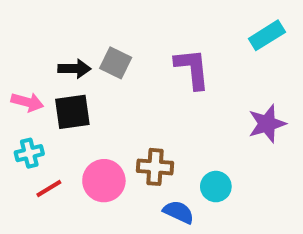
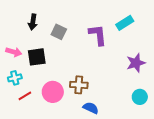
cyan rectangle: (267, 35) -> (125, 23), moved
black arrow: (74, 69) -> (33, 22), moved, turned 98
cyan circle: (216, 187) -> (140, 97), moved

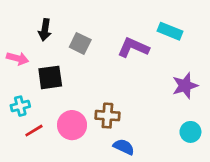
cyan rectangle: (125, 23) -> (170, 31), turned 54
purple L-shape: (98, 35) -> (133, 48), turned -60
pink arrow: (14, 52) -> (18, 58), moved

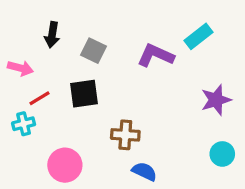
cyan rectangle: (170, 31) -> (198, 36), turned -60
black square: (50, 77) -> (84, 94), moved
pink circle: (72, 125) -> (65, 165), moved
red line: (34, 131) -> (39, 98), moved

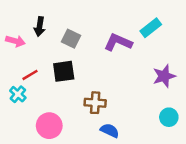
pink arrow: (20, 68) -> (15, 41), moved
cyan cross: (24, 124) -> (18, 94), turned -35

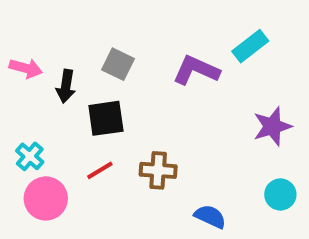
black arrow: (40, 27) -> (66, 86), moved
red line: (30, 75) -> (100, 170), moved
pink circle: (49, 126) -> (46, 198), moved
blue semicircle: (110, 130) -> (210, 217), moved

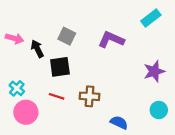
cyan rectangle: (250, 46) -> (151, 18), moved
black arrow: (66, 86) -> (37, 49), turned 144
red line: (100, 170) -> (57, 96), turned 49

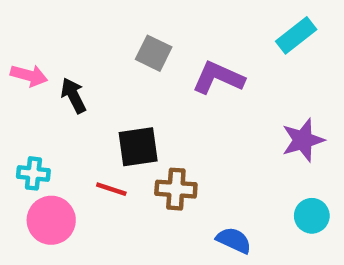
gray square: (67, 36) -> (154, 53), moved
black square: (60, 67) -> (138, 147), moved
cyan cross: (17, 88) -> (33, 173), turned -35

